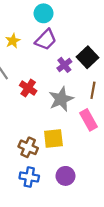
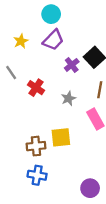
gray star: (61, 99) -> (68, 98), size x0.6
brown cross: (28, 147) -> (36, 146), turned -30
purple circle: (65, 176) -> (90, 188), moved

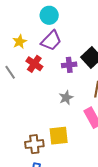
purple cross: (72, 65) -> (69, 65), turned 32
red cross: (36, 88) -> (34, 64), moved

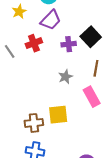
yellow star: (20, 42) -> (19, 12), moved
red cross: (34, 64) -> (34, 43), turned 35

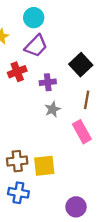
purple cross: (69, 44) -> (48, 82), moved
yellow square: (58, 115) -> (44, 166), moved

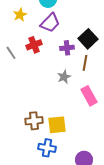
purple cross: (48, 82) -> (67, 48), moved
brown line: (87, 100) -> (85, 63), moved
blue cross: (18, 193) -> (47, 148), moved

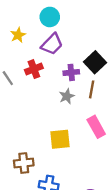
gray star: (64, 77) -> (67, 96), moved
brown cross: (34, 121) -> (24, 163), moved
yellow square: (57, 125) -> (60, 139), moved

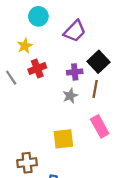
cyan circle: (50, 17) -> (38, 16), moved
yellow star: (18, 35) -> (25, 46), moved
purple trapezoid: (52, 44) -> (75, 31), moved

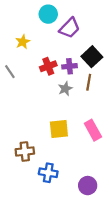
cyan circle: (38, 16) -> (48, 14), moved
red cross: (37, 69) -> (48, 66), moved
pink rectangle: (100, 126) -> (93, 130), moved

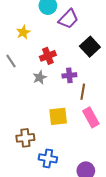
purple cross: (70, 66) -> (69, 75), moved
brown line: (89, 82) -> (83, 92), moved
gray star: (65, 89) -> (40, 77), moved

